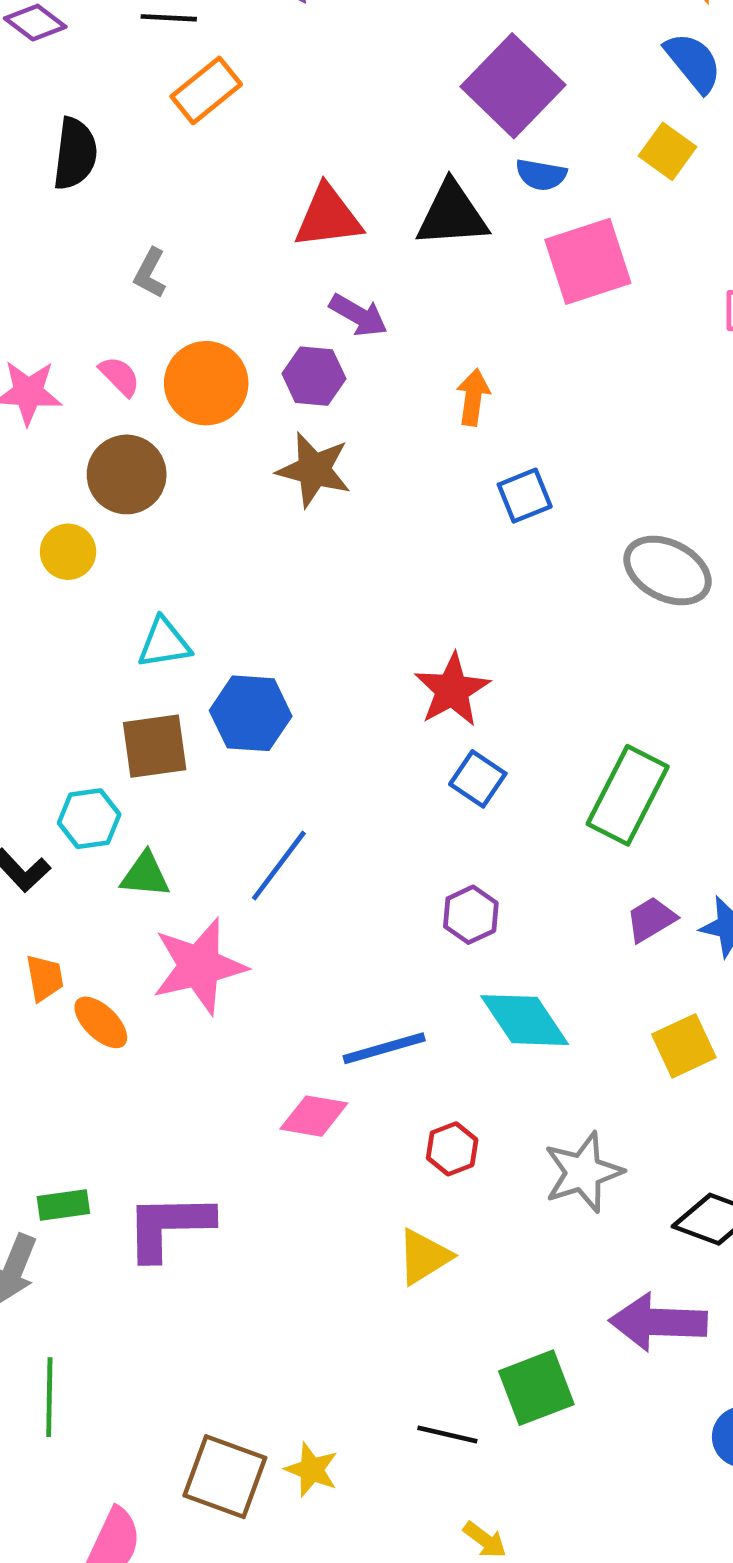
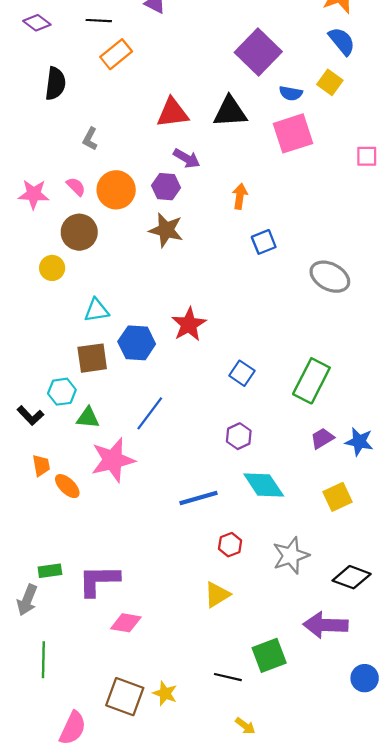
blue semicircle: (541, 175) -> (291, 93), moved
red star: (452, 690) -> (189, 324), moved
pink diamond: (314, 1116) -> (126, 623), moved

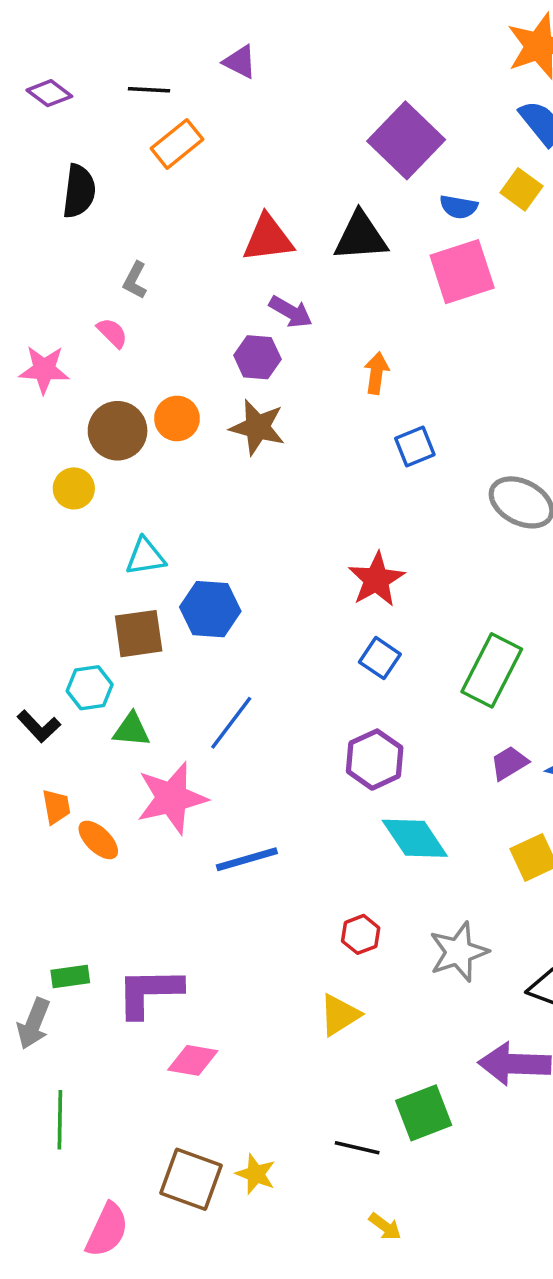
pink semicircle: (76, 187) -> (112, 333), moved
orange circle: (116, 190) -> (177, 418), moved, size x0.7
red star: (189, 324) -> (376, 579), moved
purple hexagon: (239, 436) -> (375, 760), size x1.4
blue line: (199, 498) -> (247, 859), moved

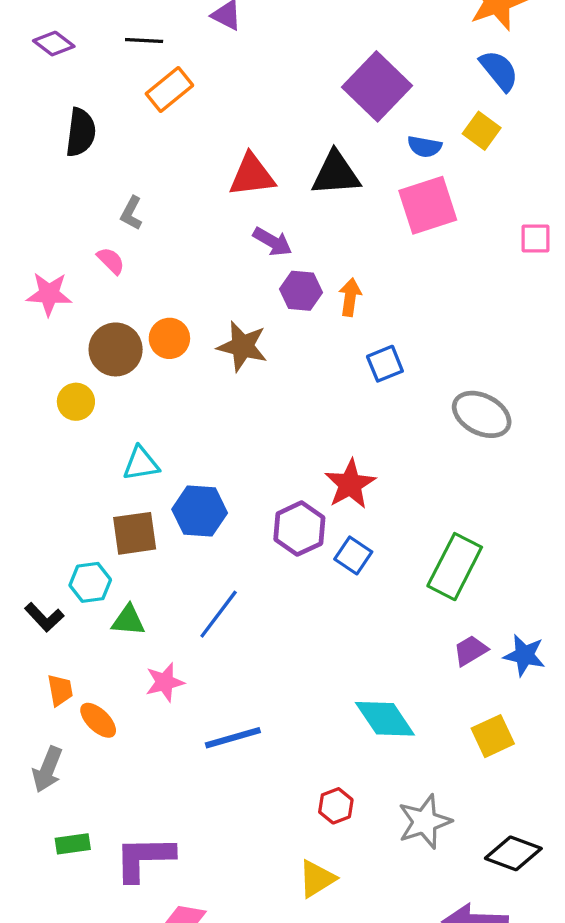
purple hexagon: (257, 357) -> (301, 291), moved
purple hexagon: (375, 760) -> (299, 529), moved
pink star: (172, 798) -> (165, 682), size x0.6
gray arrow: (34, 1024) -> (47, 769), moved

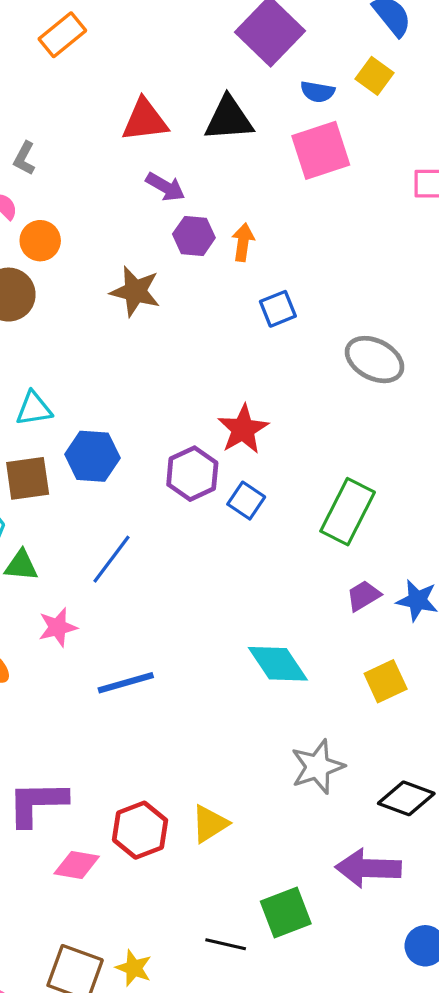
orange circle: (169, 338) -> (40, 241), moved
red hexagon: (336, 806) -> (140, 830), moved, size x1.6

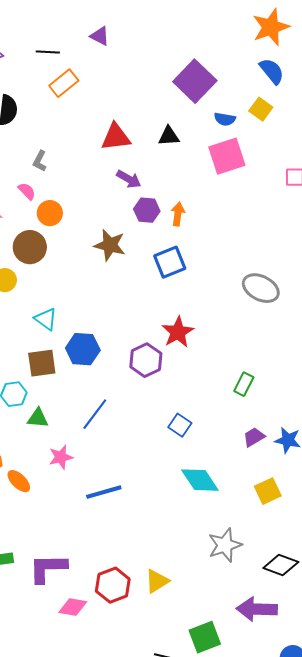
black triangle: (229, 119) -> (169, 136), size x0.7
blue square: (278, 309) -> (170, 262), moved, size x1.4
cyan triangle: (34, 409) -> (46, 319), turned 45
blue square: (246, 501) -> (180, 425), moved
green rectangle: (348, 512) -> (244, 384), size x0.6

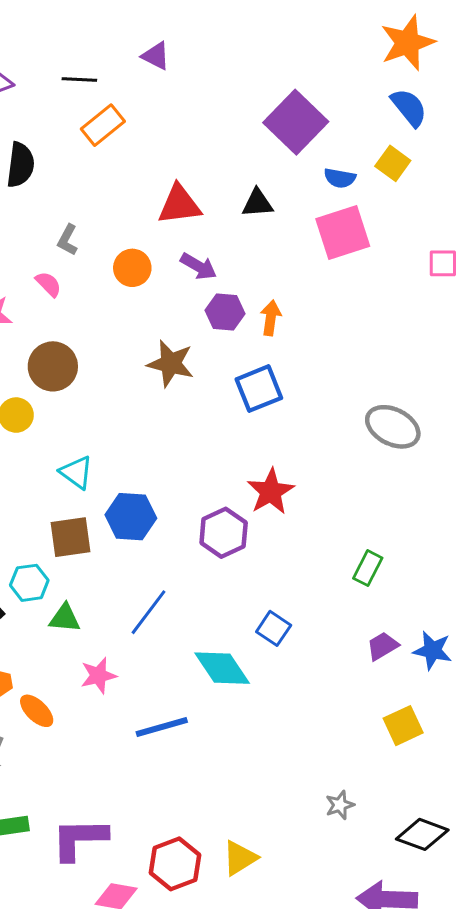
orange circle: (50, 213) -> (132, 268), moved
cyan diamond: (200, 480) -> (222, 668), moved
gray star: (225, 545) -> (340, 805), size x0.6

